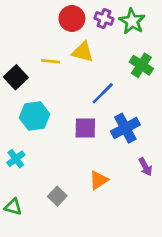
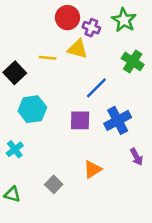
purple cross: (104, 19) -> (91, 28), moved

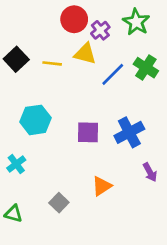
purple cross: (91, 28) -> (100, 30), turned 30
black square: (15, 73) -> (16, 59), moved
blue line: (96, 88) -> (113, 74), moved

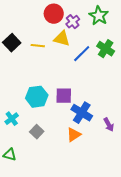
cyan hexagon: (36, 120) -> (37, 97), moved
blue cross: (129, 132) -> (82, 113), moved, turned -30
gray square: (59, 203) -> (37, 132), moved

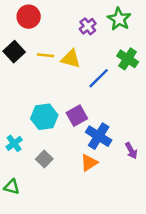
red circle: (54, 14) -> (29, 17), moved
yellow triangle: (62, 39) -> (71, 59), moved
blue line: (82, 54) -> (99, 78), moved
purple square: (64, 96) -> (77, 116), turned -30

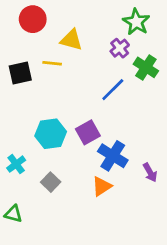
purple cross: (88, 26) -> (120, 48), moved
black square: (14, 52) -> (20, 73), moved, turned 30
yellow triangle: (71, 59) -> (71, 40), moved

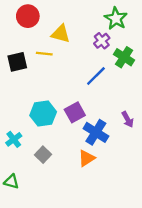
purple arrow: (150, 172) -> (128, 119), moved

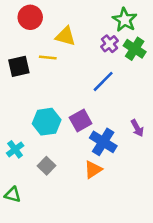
green cross: (124, 57) -> (135, 49), moved

